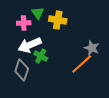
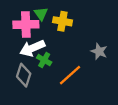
pink cross: (24, 23) -> (26, 25), size x1.6
orange line: (82, 64) -> (70, 75), moved

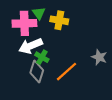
gray star: (99, 51) -> (99, 57), moved
gray diamond: (24, 75) -> (37, 72), moved

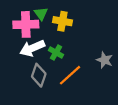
green cross: (42, 57) -> (56, 52), moved

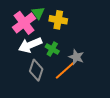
pink cross: (26, 24) -> (24, 23), turned -35
gray star: (105, 60) -> (76, 57), moved

